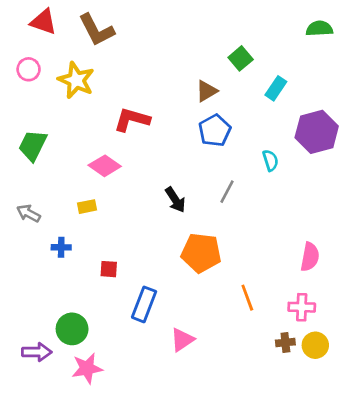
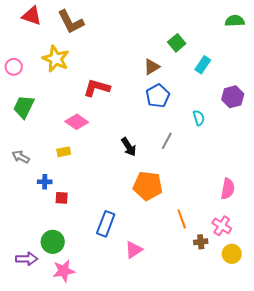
pink circle: (29, 69) -> (14, 67), moved
purple hexagon: (317, 132) -> (233, 97), size x0.7
red square: (109, 269) -> (62, 198), moved
pink cross: (302, 307) -> (222, 226), turned 30
brown cross: (285, 342) -> (201, 242), moved

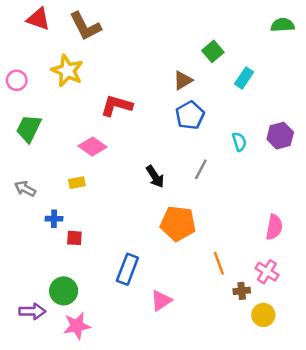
purple hexagon: (233, 97) -> (280, 136), moved
yellow circle: (232, 254) -> (263, 315), moved

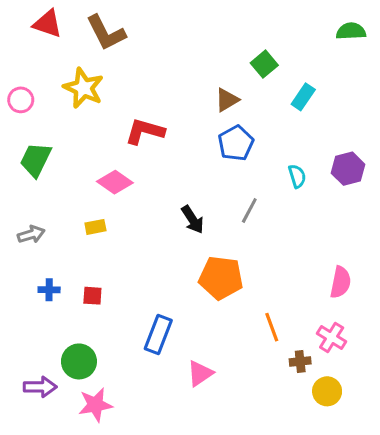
gray arrow: (25, 189) -> (31, 234), turned 135
blue cross: (54, 219) -> (49, 290), moved

